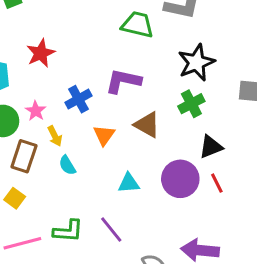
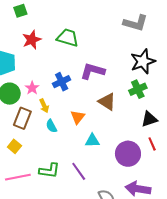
green trapezoid: (138, 25) -> (68, 38), moved
red star: (41, 53) -> (32, 40), moved
orange triangle: (104, 135) -> (78, 117), moved
purple circle: (180, 179) -> (128, 154), moved

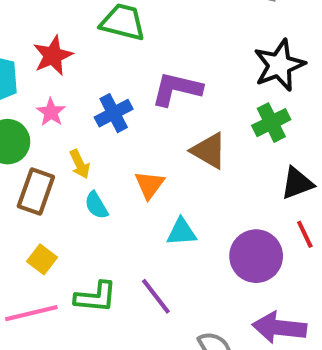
red star: (32, 40) -> (53, 56), moved
pink star: (32, 88) -> (51, 112), moved
yellow square: (14, 146) -> (42, 259), moved

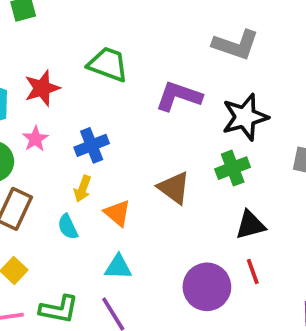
purple L-shape: (177, 89) -> (179, 96), moved
yellow arrow: (80, 164) -> (83, 189), moved, turned 40
orange triangle: (149, 185) -> (117, 213), turned -32
cyan triangle: (182, 232) -> (118, 267), moved

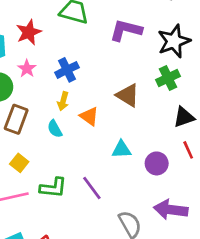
cyan triangle: (118, 267) -> (121, 149), moved
purple circle: (207, 287) -> (157, 163), size x0.7

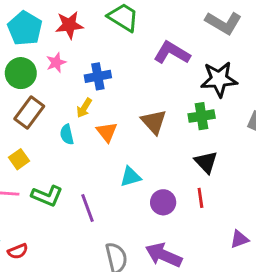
black triangle: (184, 117) -> (206, 162), turned 50
cyan triangle: (121, 149) -> (131, 177), turned -30

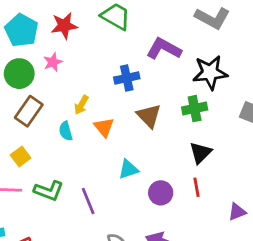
blue cross: (98, 76) -> (127, 78), moved
black triangle: (206, 162) -> (201, 153), turned 30
purple triangle: (239, 239) -> (237, 212), moved

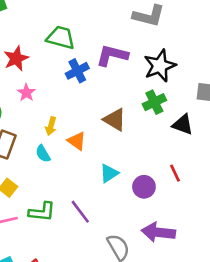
pink star: (53, 62) -> (26, 93), moved
blue cross: (127, 78) -> (77, 71), moved
black triangle: (201, 153) -> (183, 125), moved, turned -40

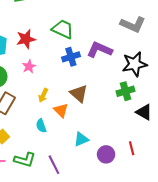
brown triangle: (115, 120) -> (79, 94), moved
cyan semicircle: (43, 154) -> (41, 126), moved

